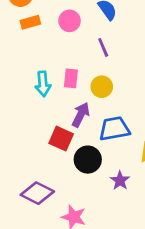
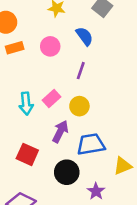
purple line: (103, 47) -> (81, 71), turned 42
pink rectangle: (71, 78) -> (51, 98), turned 42
red square: (61, 139) -> (27, 154), moved

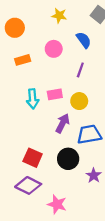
orange rectangle: (15, 48) -> (23, 60), moved
pink rectangle: (51, 98) -> (55, 94), turned 32
red square: (27, 154) -> (33, 158), moved

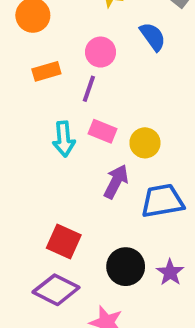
purple line: (80, 70) -> (89, 89), moved
pink rectangle: (55, 94) -> (102, 131), turned 32
black circle: (68, 159) -> (126, 267), moved

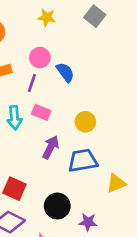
blue semicircle: (153, 37) -> (65, 72), moved
yellow circle: (145, 143) -> (85, 122), moved
purple star: (170, 272) -> (88, 222), moved, turned -30

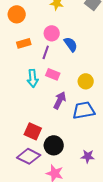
black circle: (57, 206) -> (54, 145), moved

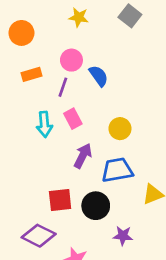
pink rectangle: (53, 74) -> (73, 119), turned 40
red square: (33, 131) -> (60, 200), moved, turned -30
black circle: (54, 145) -> (96, 206), moved

